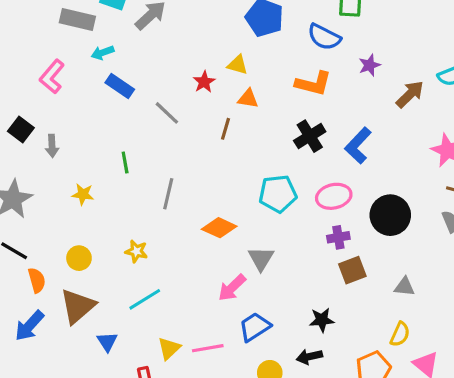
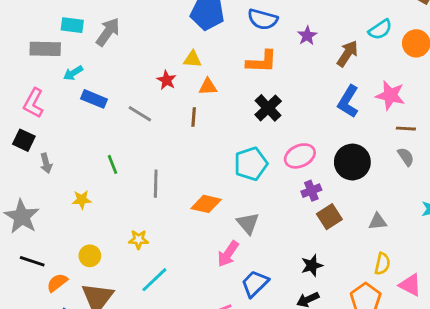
black square: (21, 130) -> (24, 140), moved
blue L-shape: (358, 145) -> (348, 102), moved
orange semicircle: (37, 280) -> (57, 283), turned -100

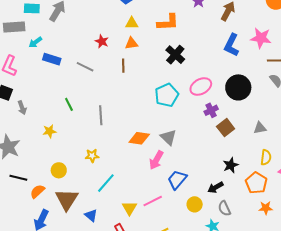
yellow triangle: (192, 59) -> (132, 23), moved
orange diamond: (206, 204) -> (139, 138), moved
black star: (312, 265) -> (231, 165), moved

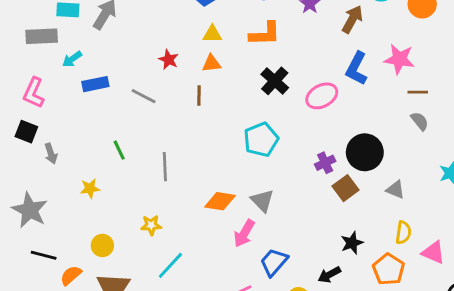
blue rectangle: (52, 59) -> (95, 84), turned -30
pink ellipse: (201, 86) -> (322, 96), moved
black circle: (238, 87) -> (365, 152), moved
gray triangle: (260, 128) -> (395, 190), turned 32

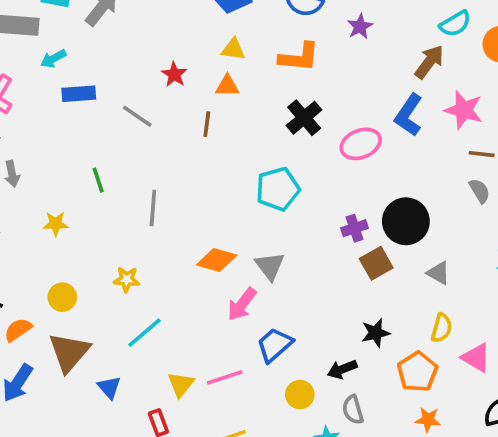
brown arrow: (352, 19) -> (429, 62), moved

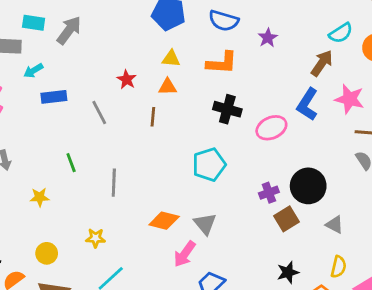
gray line: (137, 116) -> (99, 113), turned 30
black cross: (304, 118) -> (227, 109), turned -32

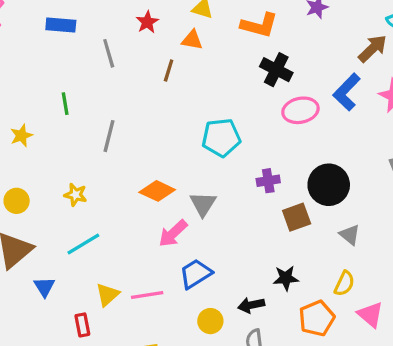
black cross: (227, 109) -> (276, 70), moved
purple cross: (269, 193) -> (268, 181), moved
yellow star: (40, 197) -> (21, 136), turned -30

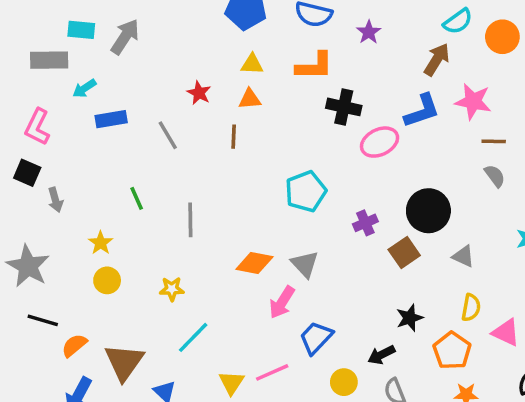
blue L-shape: (347, 92) -> (422, 111), turned -138
yellow circle: (17, 201) -> (107, 280), moved

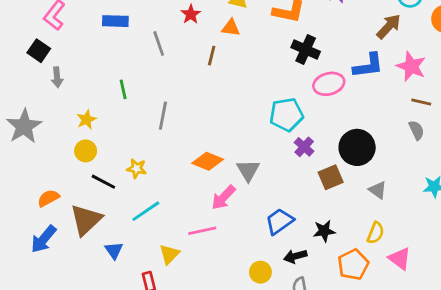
cyan pentagon: (306, 191) -> (286, 115), moved
purple cross: (365, 223) -> (304, 147), turned -36
black line: (43, 320) -> (103, 182), moved
blue trapezoid: (316, 338) -> (279, 221), moved
pink line: (272, 372) -> (202, 231), moved

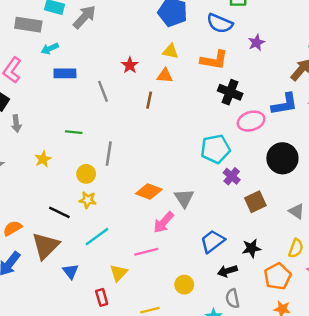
green line: (123, 89) -> (74, 132), turned -70
black circle: (357, 147) -> (282, 158), moved
yellow circle: (86, 151) -> (86, 174), moved
yellow circle: (260, 272) -> (184, 285), moved

